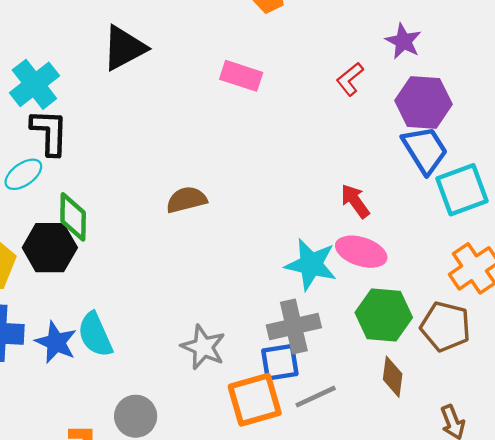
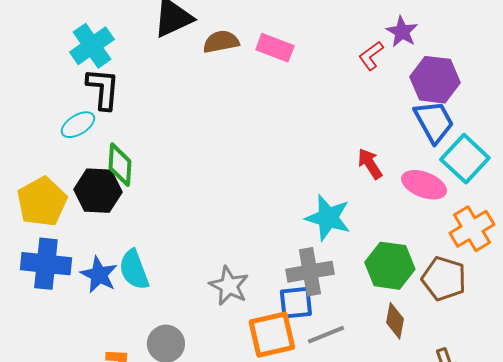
purple star: (403, 41) -> (402, 32), moved
cyan square: (462, 190) -> (465, 159), turned -30
brown semicircle: (186, 200) -> (221, 42), moved
pink ellipse: (361, 252) -> (424, 185), moved

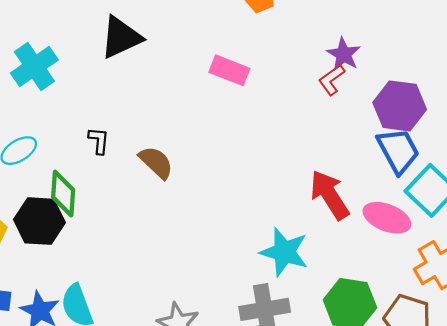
purple star: (402, 32) -> (344, 54), moved
brown semicircle: (221, 42) -> (156, 162), moved, turned 54
black L-shape: (103, 89) -> (99, 141), moved, size x0.6
red arrow: (370, 164) -> (330, 195), size x1.5

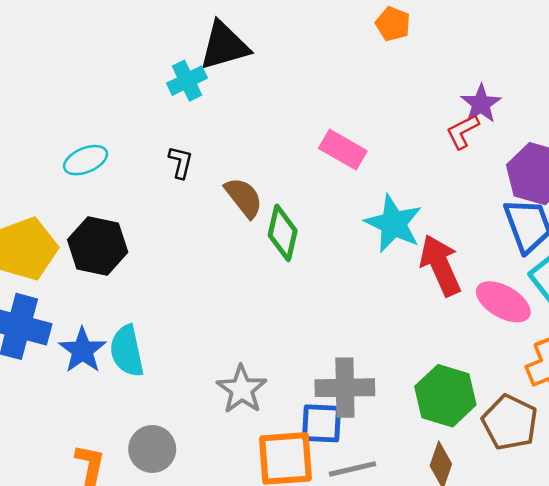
cyan cross: (34, 66) -> (187, 81), moved, size x0.7
pink rectangle: (229, 70) -> (343, 150), moved
green diamond: (63, 194) -> (283, 233), moved
cyan star: (284, 252) -> (393, 224), moved

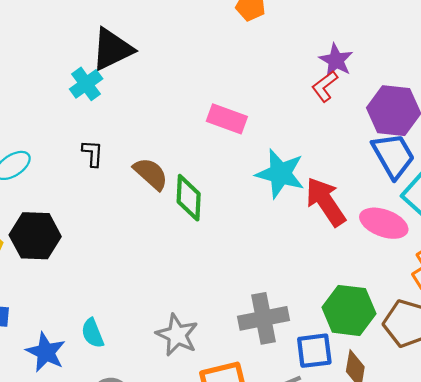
blue star: (82, 350) -> (46, 352), moved
cyan semicircle: (127, 351) -> (93, 333), moved, size x0.7
blue square: (322, 423) -> (314, 351), moved

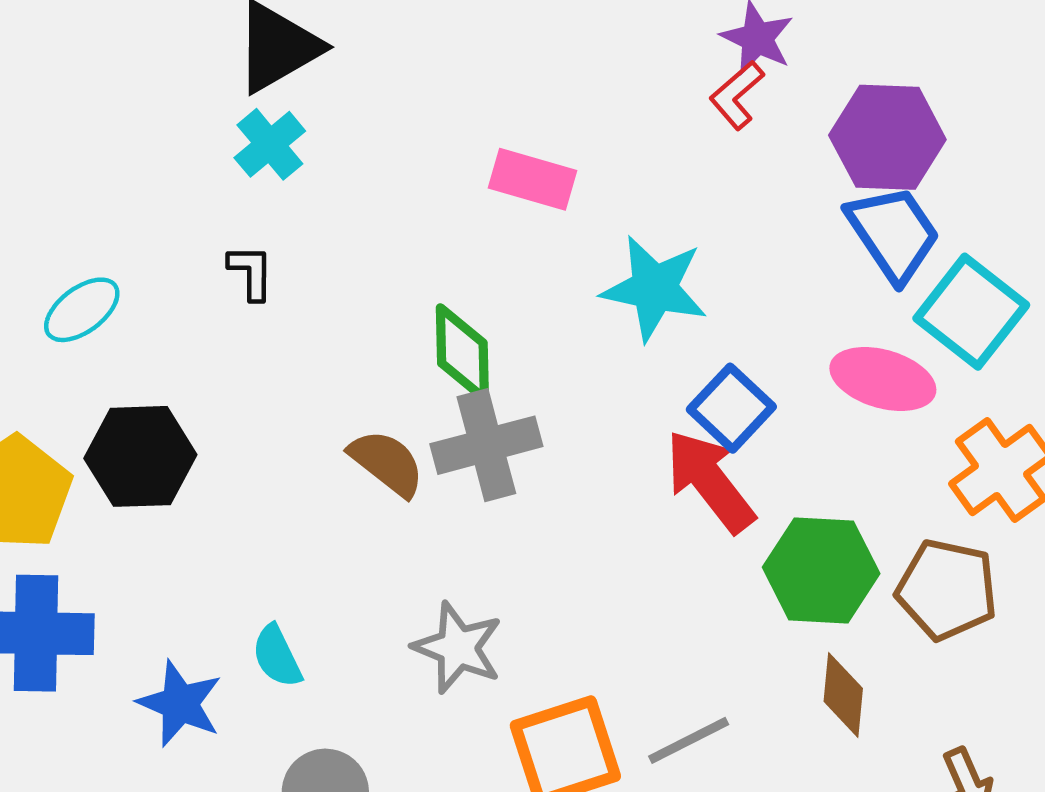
cyan cross: (86, 84) -> (270, 144), moved
brown semicircle: (151, 174) -> (387, 463), moved
red arrow: (326, 202) -> (710, 481), moved
gray cross: (263, 318) -> (486, 445), moved
blue square: (314, 351) -> (731, 408), moved, turned -36

